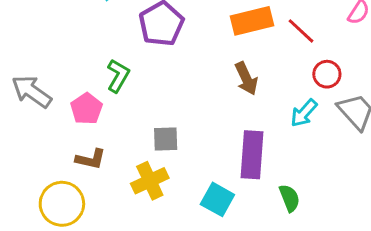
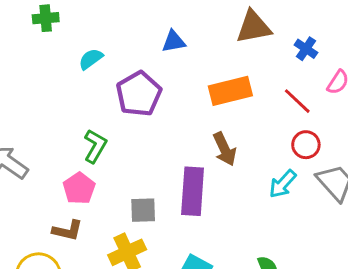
red line: (301, 31) -> (297, 101), moved
pink pentagon: (86, 109) -> (79, 188), moved
purple rectangle: (252, 155) -> (193, 191), moved

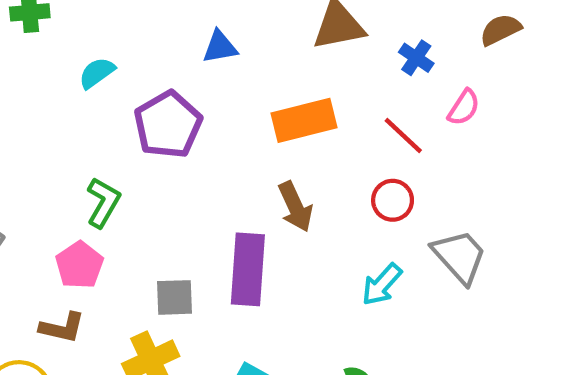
red circle: (306, 145) -> (393, 200), moved
cyan arrow: (283, 184) -> (382, 284), moved

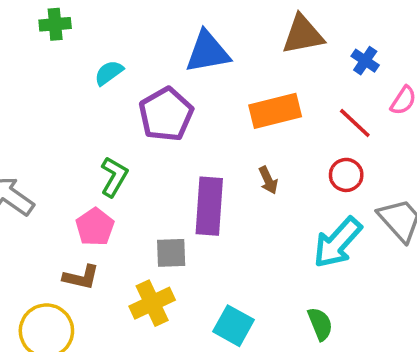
blue triangle: (220, 47) -> (208, 52), size x1.6
brown arrow: (295, 207) -> (268, 180), size x0.7
purple rectangle: (248, 269) -> (209, 206), moved
cyan arrow: (382, 284) -> (337, 243), size x1.5

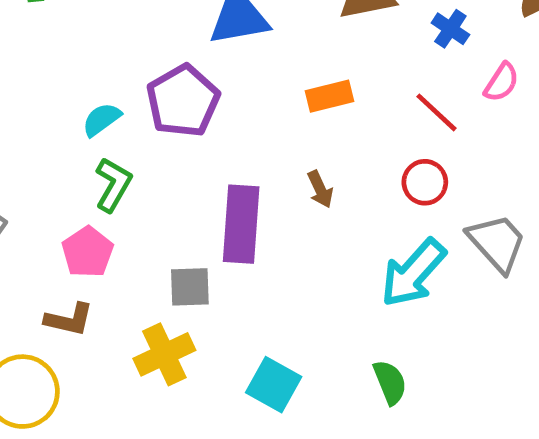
cyan semicircle: (109, 73) -> (102, 119), moved
orange rectangle: (275, 111) -> (329, 96), size x0.7

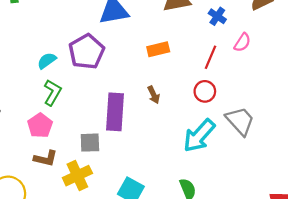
red line: (436, 112) -> (211, 57), turned 70
brown L-shape: (69, 319) -> (46, 158), moved

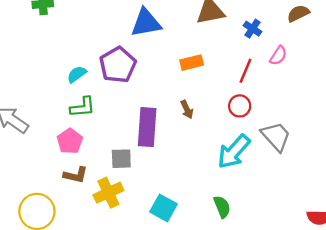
green L-shape: (52, 93) -> (83, 107), turned 55

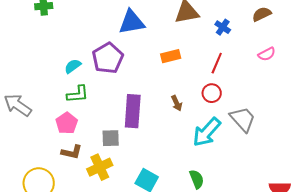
pink semicircle: (278, 56) -> (267, 54), moved, turned 30
brown arrow: (187, 109) -> (177, 103), moved

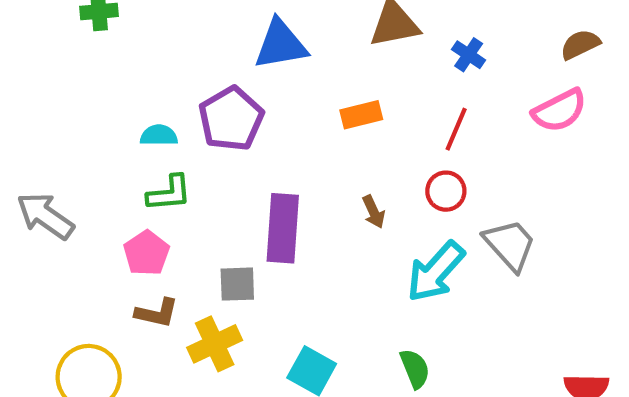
brown semicircle: (262, 14) -> (580, 44), moved
pink semicircle: (267, 54) -> (559, 111), size x1.5
cyan semicircle: (73, 66) -> (159, 135), turned 36

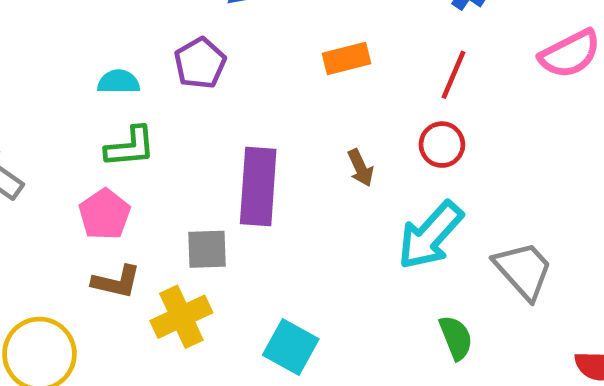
purple pentagon: (231, 119) -> (200, 63), size x0.7
gray trapezoid: (510, 245) -> (523, 270), moved
green semicircle: (415, 369) -> (456, 338), moved

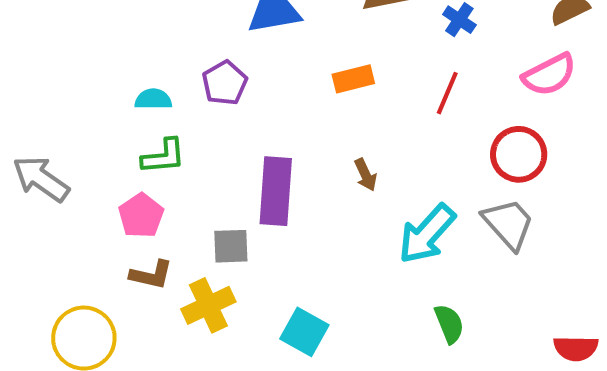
red circle: (442, 145) -> (519, 154), moved, size x1.4
gray trapezoid: (523, 270) -> (508, 224), moved

